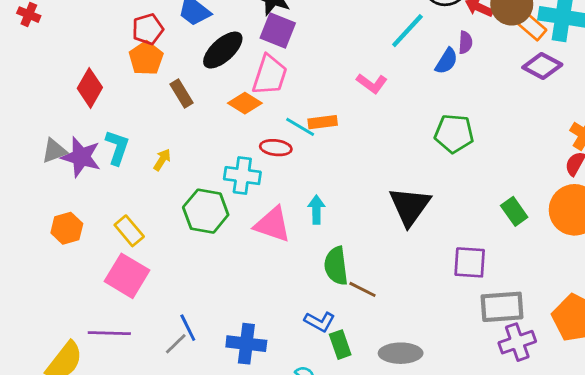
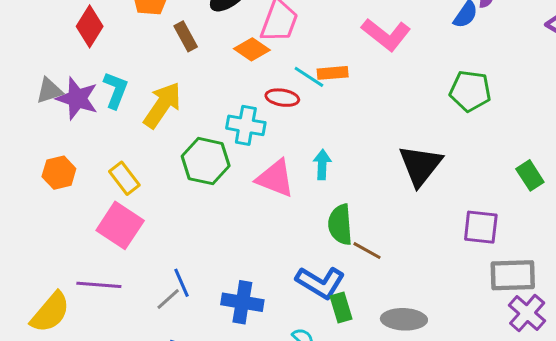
pink L-shape: (372, 83) -> (386, 34), size x1.5
yellow arrow: (162, 160) -> (162, 105), size x2.0
blue L-shape: (320, 322) -> (320, 282), size x1.5
purple cross: (517, 342) -> (527, 313), turned -32

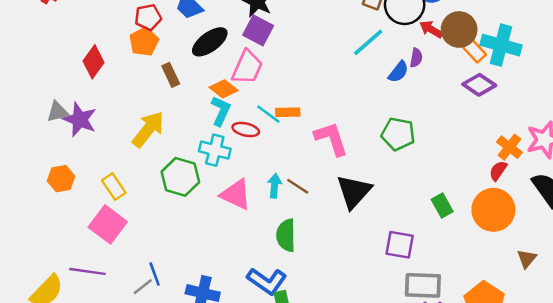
pink L-shape: (386, 34) -> (331, 139), moved, turned -150
cyan L-shape: (116, 90) -> (221, 111), moved
brown line: (367, 251) -> (298, 186), moved

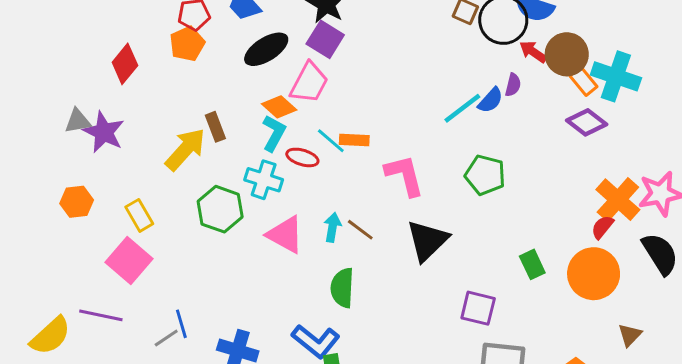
cyan line: (368, 42) -> (462, 108), moved
brown rectangle: (171, 75) -> (215, 127), moved
orange cross: (509, 147) -> (618, 200), size x1.4

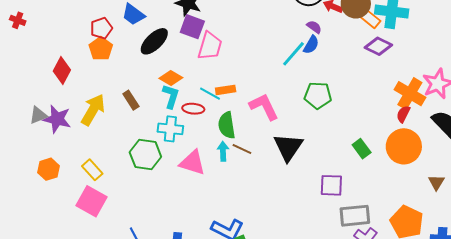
pink trapezoid: (309, 83) -> (210, 46), moved
purple semicircle: (513, 85) -> (314, 27), moved, turned -56
yellow arrow: (185, 149) -> (93, 110), moved
green semicircle: (342, 288) -> (227, 125), moved

